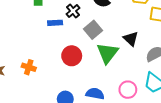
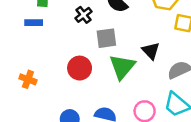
blue rectangle: (55, 23) -> (34, 23), moved
gray square: (93, 30) -> (106, 38), turned 30

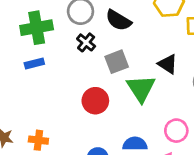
orange cross: (28, 79) -> (38, 140), moved

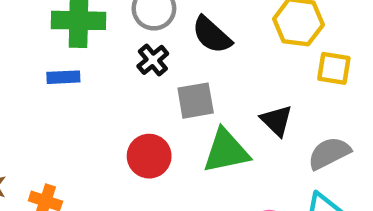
green triangle: (141, 88) -> (226, 151), turned 40

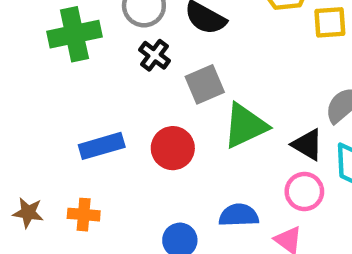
blue rectangle: (63, 77) -> (102, 146), moved, size x1.4
black triangle: (277, 121) -> (307, 145), moved

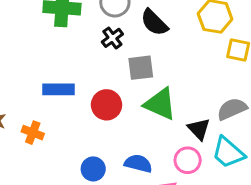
green triangle: (245, 126) -> (160, 104), turned 33

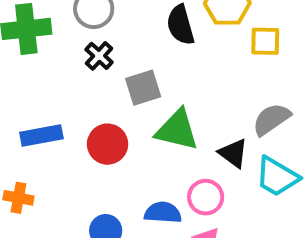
black semicircle: (154, 23) -> (181, 25), moved, turned 40
pink circle: (188, 160) -> (206, 197), moved

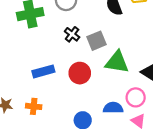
black cross: (99, 56) -> (72, 34), moved

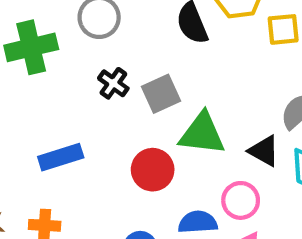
red circle: (80, 73) -> (153, 170), moved

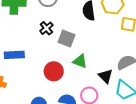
gray square: (161, 94) -> (66, 39), turned 30
green triangle: (202, 134) -> (80, 61), size x0.7

